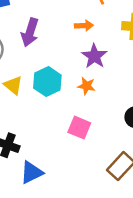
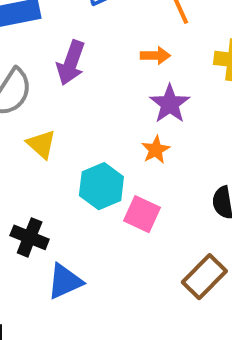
cyan hexagon: (47, 82) -> (101, 186), moved
orange star: (86, 86) -> (156, 150), turned 30

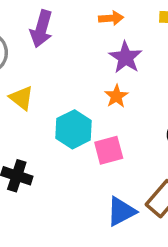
pink square: (142, 214) -> (109, 150), turned -36
blue triangle: (65, 281) -> (121, 211), moved

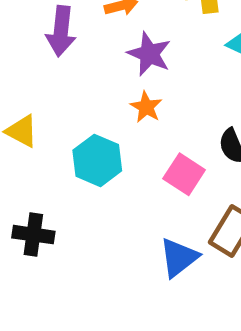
purple arrow: (41, 29) -> (61, 31), moved
pink square: (109, 150) -> (184, 174), moved, turned -32

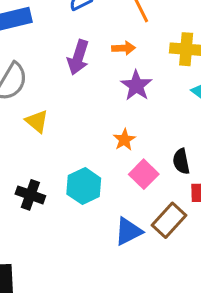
orange star: (146, 107) -> (124, 140), moved
cyan hexagon: (97, 160) -> (84, 186), moved

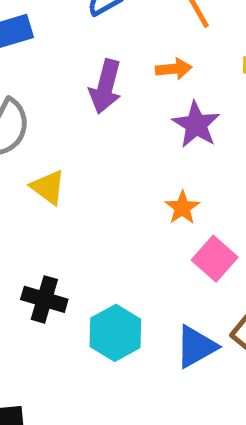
cyan hexagon: (84, 186) -> (115, 333), moved

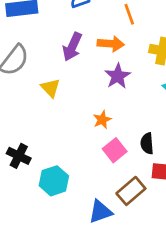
orange arrow: (174, 69) -> (111, 44), size x1.4
yellow triangle: (48, 187) -> (50, 88), moved
blue triangle: (196, 347) -> (100, 212), moved

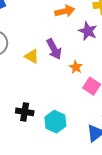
purple arrow: (72, 47) -> (54, 49), moved, turned -35
purple star: (118, 76) -> (88, 31), moved

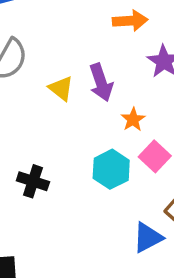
cyan hexagon: (55, 122) -> (111, 169), moved

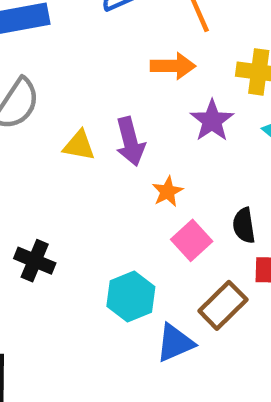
yellow triangle: (61, 88) -> (79, 145), turned -32
cyan hexagon: (111, 169) -> (131, 296), moved

